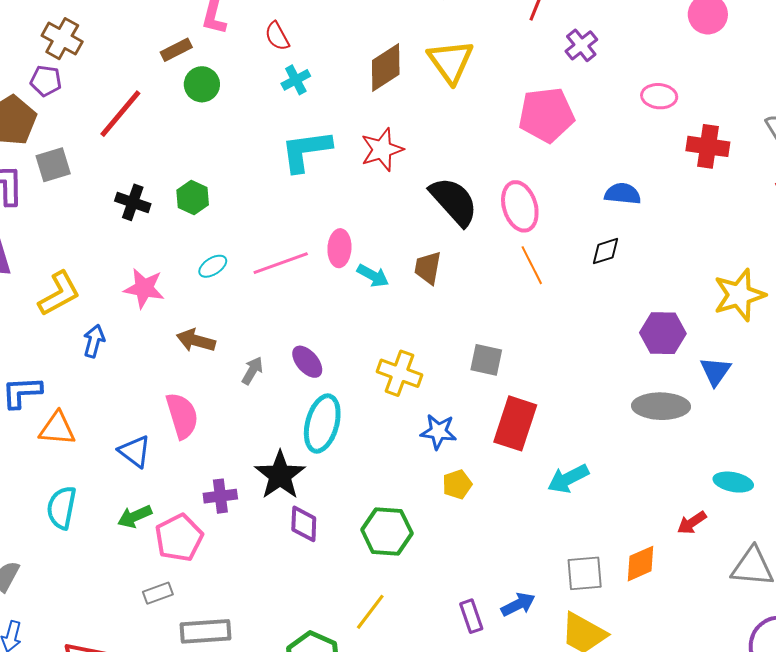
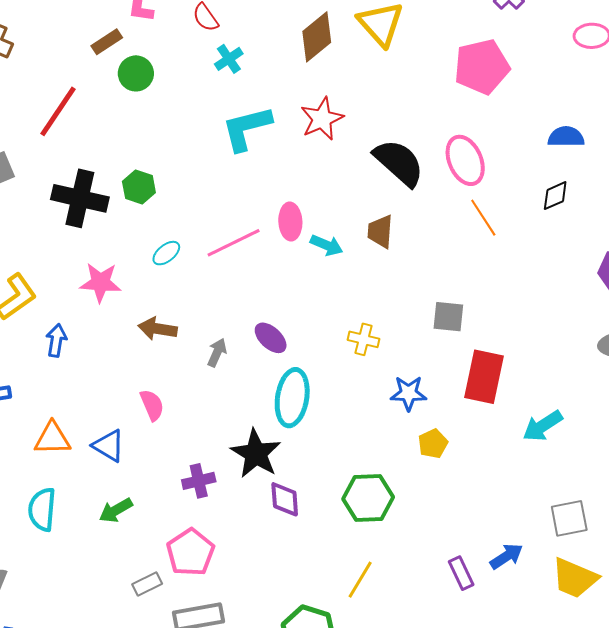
black cross: (133, 202) -> (80, 198), size x1.6
yellow cross: (399, 373) -> (363, 339), size x0.7
pink semicircle: (182, 416) -> (152, 405), size x0.7
orange triangle: (57, 429) -> (52, 439), moved
pink pentagon: (179, 538) -> (191, 552), moved

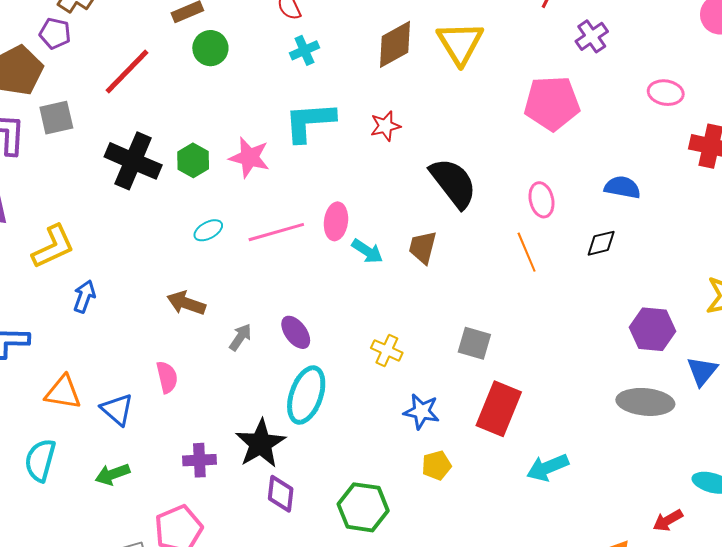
red star: (322, 119) -> (385, 126), size x0.7
pink ellipse: (465, 160) -> (541, 200), moved, size x0.7
pink star: (100, 282) -> (249, 157), moved

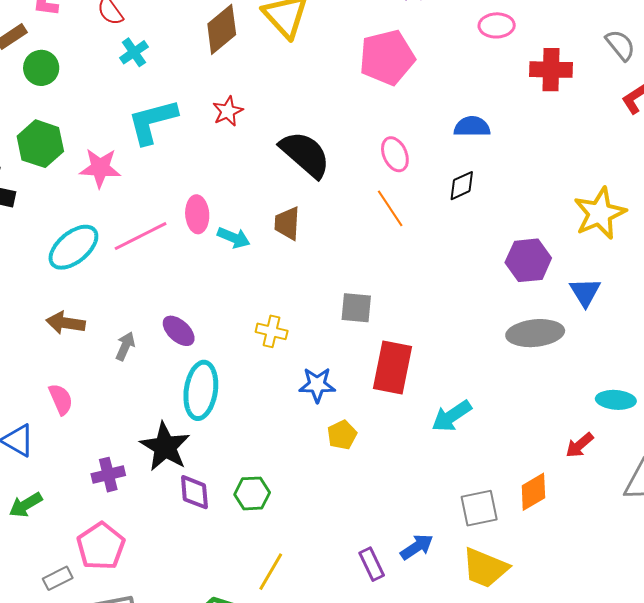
green hexagon: (193, 160) -> (40, 144), moved, size x1.4
cyan ellipse: (208, 230) -> (73, 247), size x1.8
green hexagon: (363, 507) -> (252, 493), moved, size x0.7

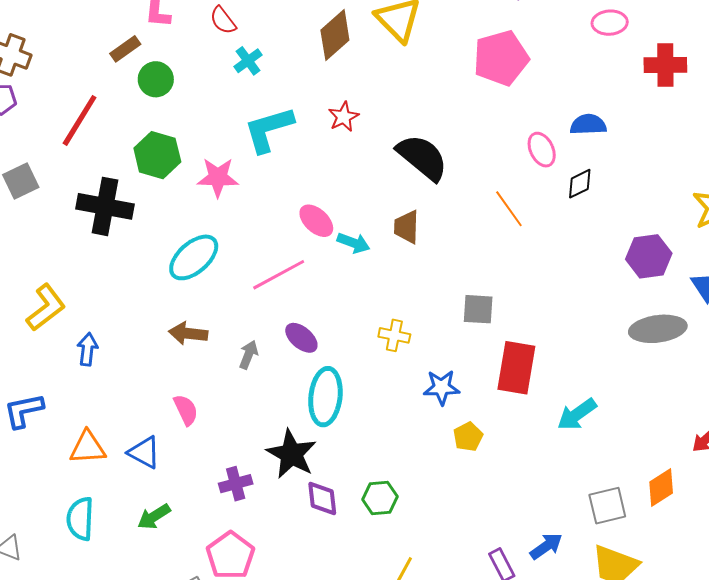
pink ellipse: (395, 154) -> (542, 150), moved
pink ellipse: (197, 214) -> (316, 221), turned -42
pink line: (141, 236) -> (279, 275), moved

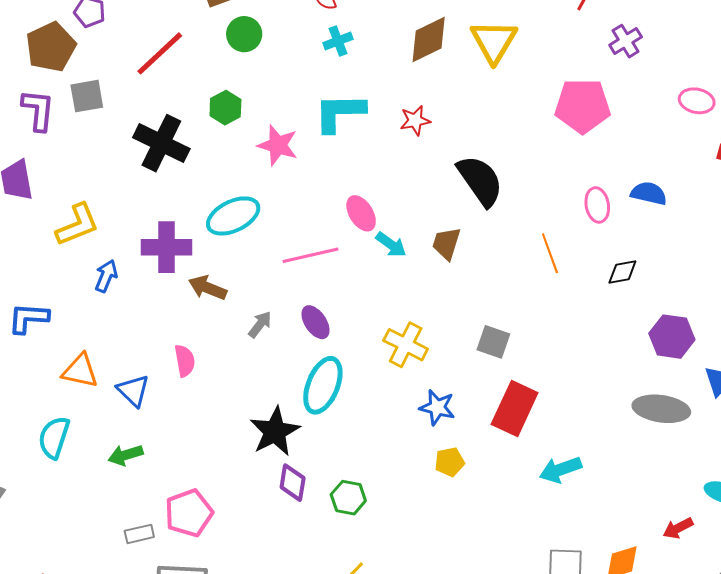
green hexagon: (157, 155) -> (225, 108), size x0.7
black diamond: (580, 184) -> (622, 272), moved
yellow cross: (394, 335) -> (406, 345), size x1.4
purple cross: (236, 484) -> (166, 247), moved, size x1.5

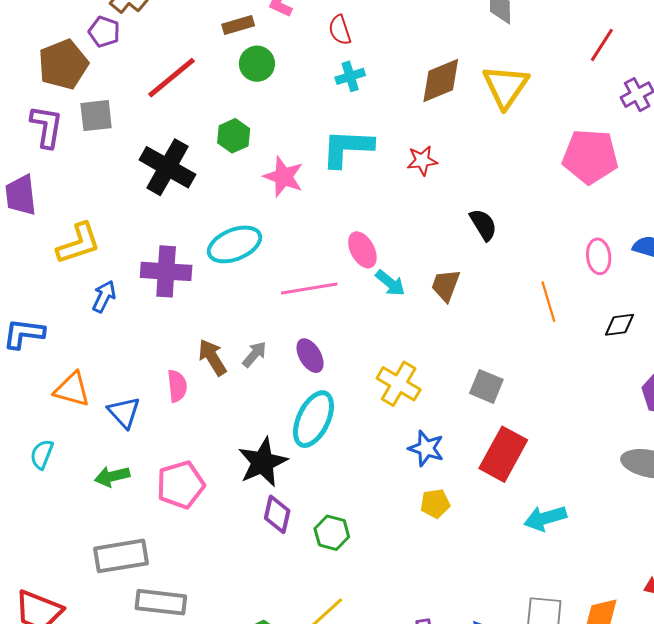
black semicircle: (480, 181) -> (483, 225), size x0.6
brown arrow: (207, 288) -> (212, 357), moved, turned 33
cyan semicircle: (54, 437) -> (42, 454), size x0.7
pink pentagon: (189, 513) -> (181, 485), moved
gray rectangle: (139, 534) -> (121, 556), size x1.8

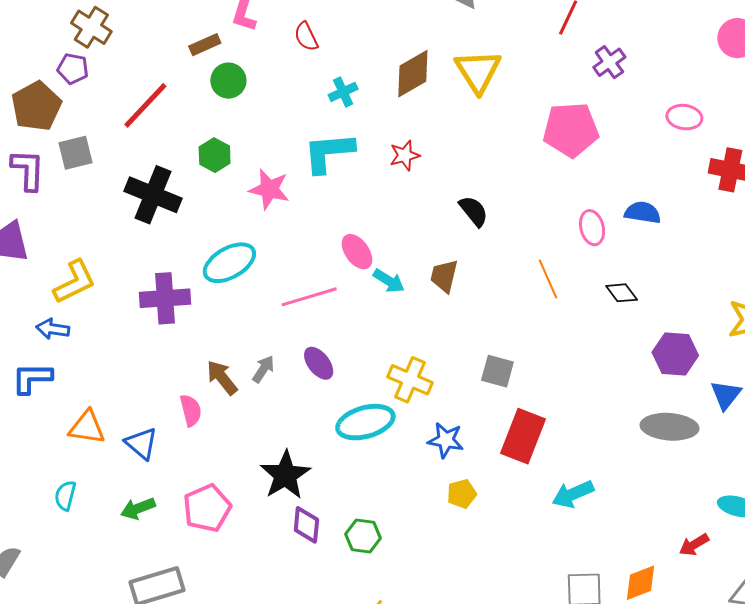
cyan cross: (350, 76) -> (343, 92), moved
blue arrow: (104, 296) -> (53, 329), moved, turned -100
black diamond: (620, 325) -> (622, 293), turned 68
cyan ellipse: (314, 419) -> (365, 422), moved, turned 56

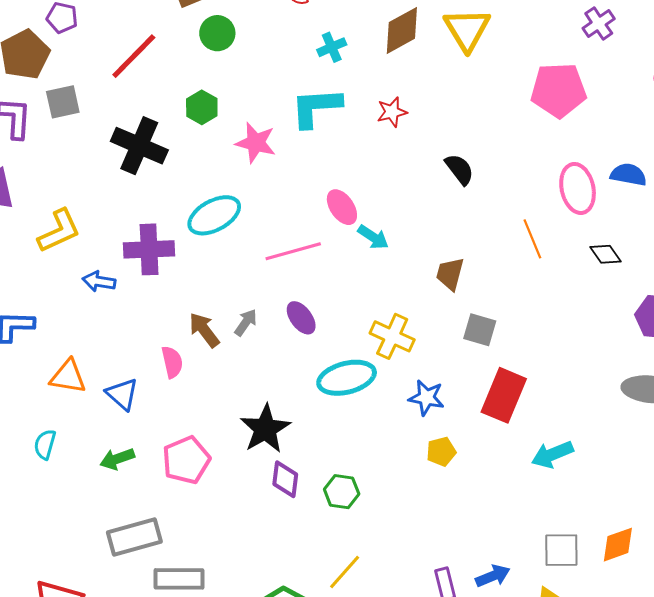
pink ellipse: (592, 228) -> (578, 188), size x1.4
brown trapezoid: (444, 276) -> (450, 274), moved
blue arrow: (53, 329) -> (99, 281), moved

